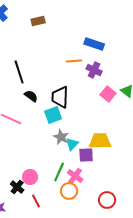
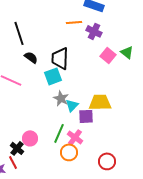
red line: (36, 201) -> (13, 162), moved

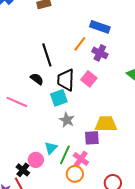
orange line: (74, 22) -> (80, 44), turned -49
black line: (19, 33) -> (47, 55), moved
pink square: (108, 55) -> (89, 79), moved
cyan triangle: (72, 105) -> (51, 148), moved

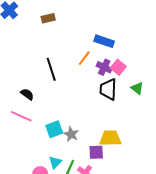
black semicircle: (37, 79) -> (27, 94), moved
pink square: (89, 79) -> (118, 67), moved
black trapezoid: (66, 80) -> (108, 89), moved
cyan square: (59, 98) -> (54, 129), moved

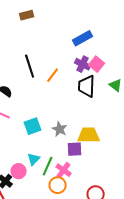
blue rectangle: (104, 41) -> (83, 38), turned -48
orange line: (84, 58) -> (53, 75), moved
gray star: (71, 134) -> (60, 129), moved

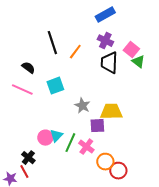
pink square: (97, 64) -> (131, 50), moved
cyan square: (33, 126) -> (55, 86), moved
pink circle: (19, 171) -> (45, 138), moved
orange circle: (58, 185) -> (105, 162), moved

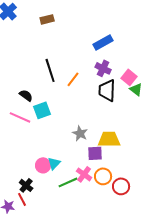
cyan square: (55, 86) -> (42, 110), moved
green line: (70, 143) -> (68, 182), moved, turned 42
orange circle: (105, 162) -> (103, 176), moved
red circle: (118, 171) -> (121, 186), moved

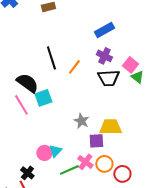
black trapezoid: (107, 90) -> (108, 78), turned -95
black semicircle: (26, 95) -> (27, 83), size x1.6
pink line: (20, 117) -> (21, 105), turned 35

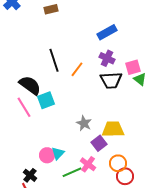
pink square: (130, 65) -> (133, 67), turned 35
purple square: (96, 141) -> (99, 143), turned -35
orange circle: (104, 164) -> (118, 163), moved

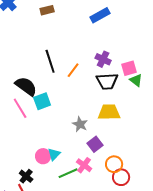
blue rectangle: (107, 32) -> (100, 15), moved
yellow trapezoid: (113, 129) -> (109, 112), moved

